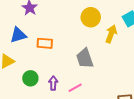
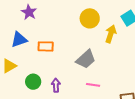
gray trapezoid: (85, 58) -> (86, 59), turned -110
pink line: (75, 88) -> (93, 85), moved, turned 40

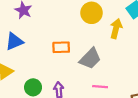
orange rectangle: (46, 46) -> (61, 47), moved

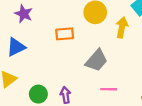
orange rectangle: (61, 47) -> (65, 34), moved

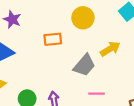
yellow arrow: (122, 27) -> (110, 49), moved, turned 48

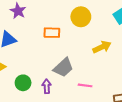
gray trapezoid: (84, 65) -> (63, 68), moved

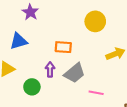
orange rectangle: (52, 33) -> (63, 47), moved
purple arrow: (47, 86) -> (50, 69), moved

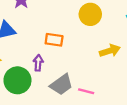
gray trapezoid: (74, 73) -> (61, 85), moved
green circle: (32, 87) -> (17, 80), size x1.5

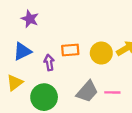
yellow circle: (90, 14) -> (101, 53), moved
purple arrow: (38, 63) -> (49, 63), moved

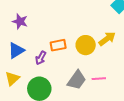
purple arrow: (49, 63) -> (41, 58), turned -136

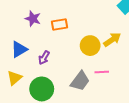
purple star: (20, 21) -> (33, 19), moved
orange rectangle: (58, 45) -> (59, 25), moved
pink line: (99, 79) -> (102, 72), moved

